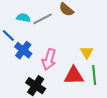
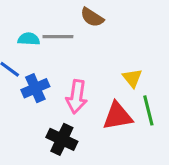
gray line: (43, 19) -> (58, 37), turned 36
blue cross: (23, 50) -> (35, 88), turned 36

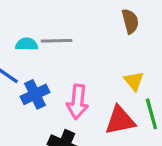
brown semicircle: (92, 17) -> (130, 21), moved, turned -135

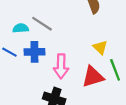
gray line: (57, 41) -> (42, 24), turned 40
blue cross: (35, 94) -> (34, 52), moved, turned 30

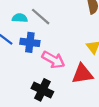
pink arrow: (61, 66) -> (53, 60), turned -70

